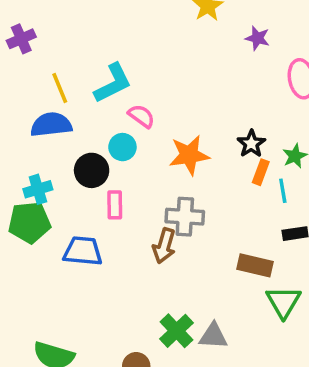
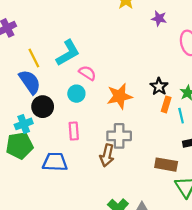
blue semicircle: (51, 125) -> (30, 82), turned 65
black circle: (92, 170) -> (43, 107), moved

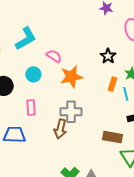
pink semicircle: (87, 73) -> (54, 56), moved
black star: (159, 86) -> (108, 56), moved

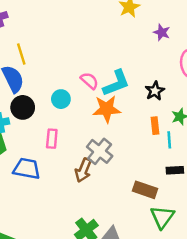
cyan L-shape: (26, 39) -> (116, 83), moved
orange rectangle: (113, 84) -> (155, 126), turned -32
gray cross: (71, 112) -> (100, 151), turned 30

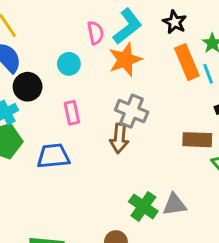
pink semicircle: (89, 81) -> (95, 33), turned 54
orange rectangle: (155, 126) -> (187, 62), size x1.6

